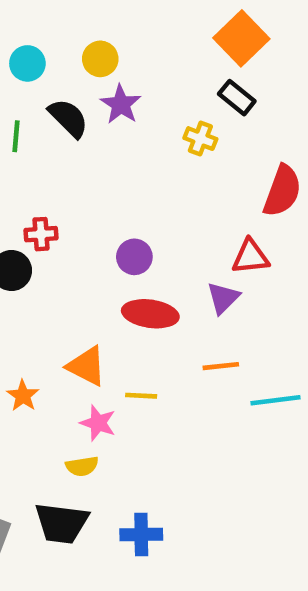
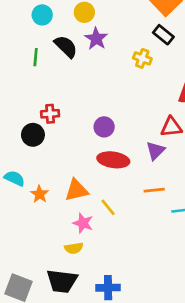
orange triangle: (87, 366) -> (76, 190), turned -40
orange star: (23, 396) -> (40, 194), moved
yellow line: (141, 396) -> (108, 207), turned 48

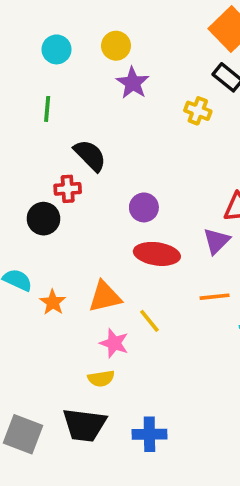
black semicircle: (66, 47) -> (90, 155), moved

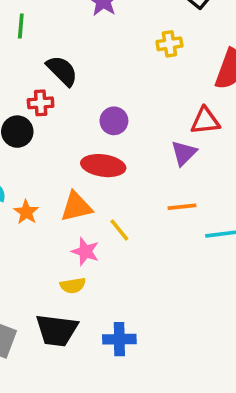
yellow cross: (198, 111) -> (169, 44), moved, turned -30
red ellipse: (157, 254) -> (103, 166), moved

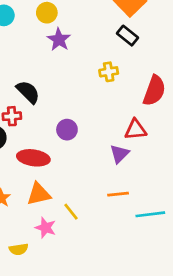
red ellipse: (103, 166) -> (33, 158), moved
yellow semicircle: (73, 285) -> (19, 249), moved

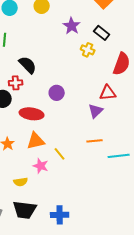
black rectangle: (127, 36) -> (102, 33), moved
purple star: (59, 40) -> (72, 26), moved
yellow cross: (109, 72) -> (88, 50), turned 32

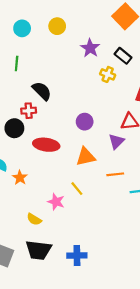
purple circle: (57, 93) -> (85, 122), moved
orange triangle: (36, 141) -> (86, 157), moved
yellow semicircle: (21, 182) -> (34, 219), turned 40

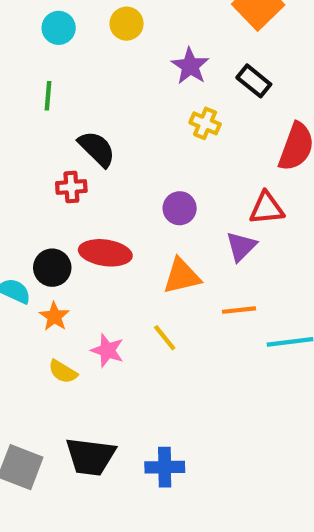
yellow cross: (108, 74) -> (205, 123), moved
black circle: (14, 128) -> (52, 268), moved
pink star: (56, 202) -> (107, 350), moved
yellow semicircle: (34, 219) -> (63, 372), moved

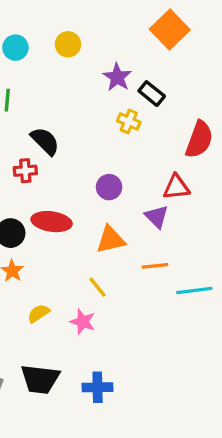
black rectangle: (254, 81) -> (152, 94), moved
purple triangle: (241, 246) -> (157, 217), turned -30
pink star: (107, 350) -> (83, 322), moved
yellow semicircle: (63, 372) -> (38, 313), moved, turned 115

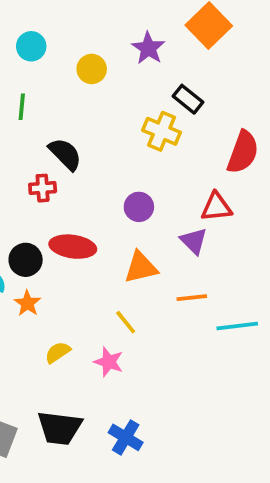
yellow circle: (68, 44) -> (92, 69), moved
purple star: (117, 77) -> (148, 48), moved
yellow cross: (129, 121) -> (162, 131), size x1.4
blue cross: (98, 387) -> (126, 437), turned 32

